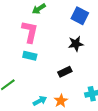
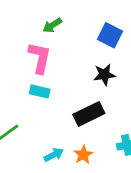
black rectangle: (65, 72) -> (89, 114), size x1.5

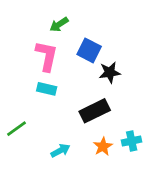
blue square: (110, 35) -> (89, 50), moved
orange star: (83, 155) -> (103, 146), moved

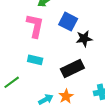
cyan rectangle: (47, 89) -> (35, 60), moved
orange star: (103, 146) -> (66, 96), moved

